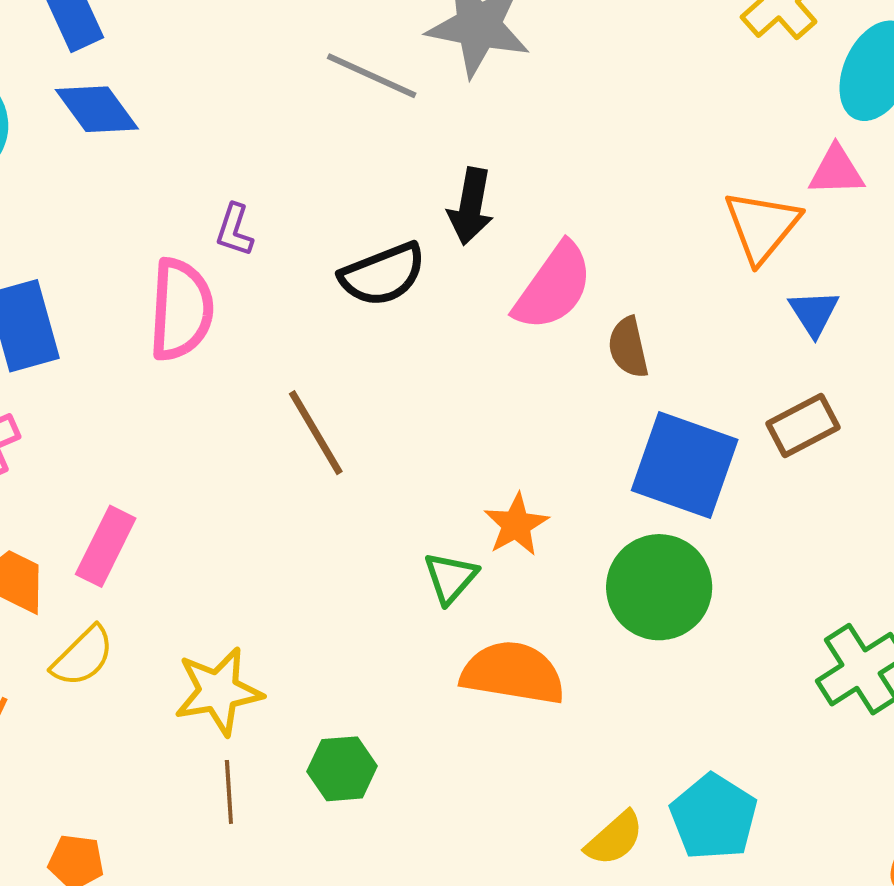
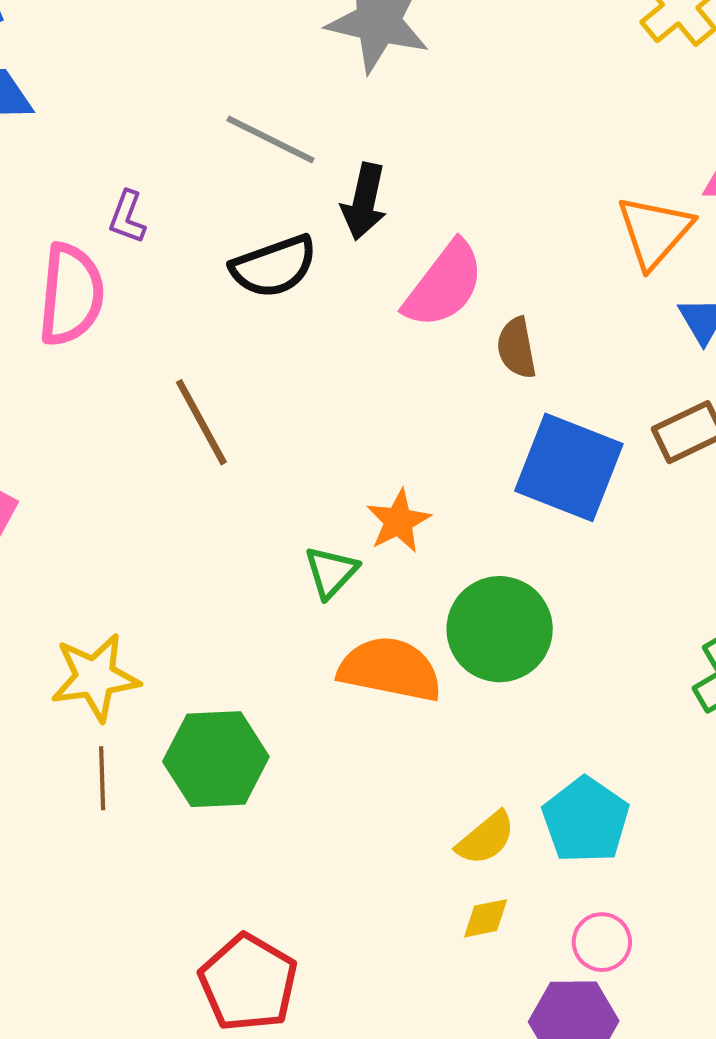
gray line: (372, 76) -> (270, 139), moved
green circle: (659, 587) -> (500, 629), moved
green hexagon: (342, 769) -> (216, 759), size x1.5

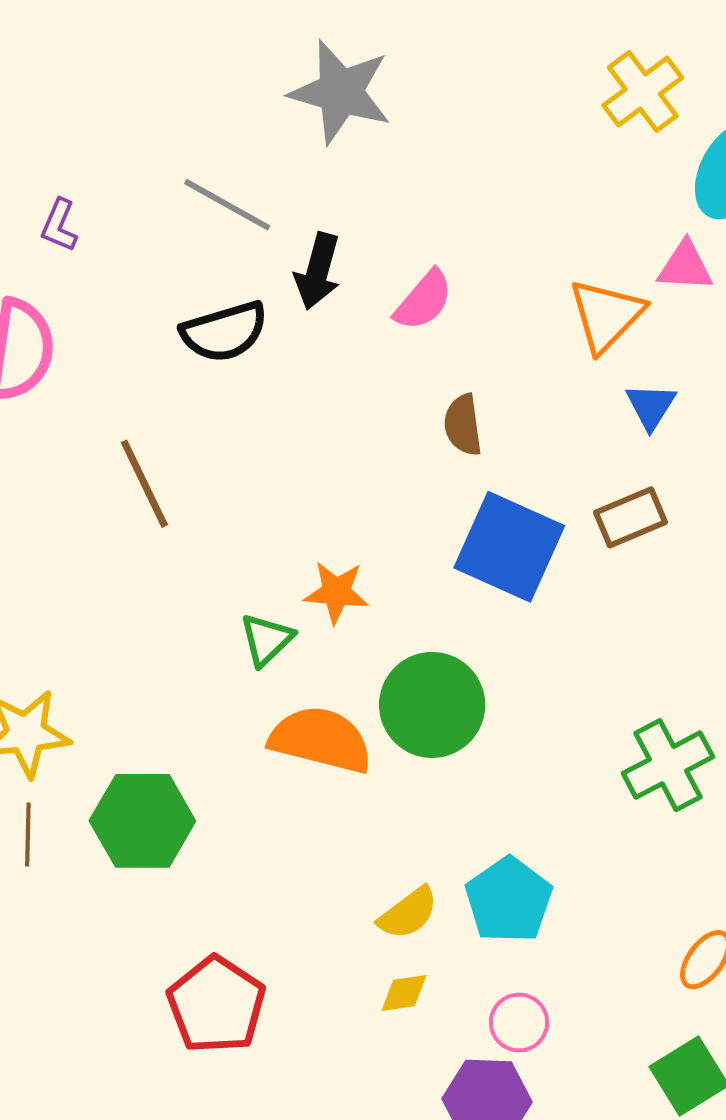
purple L-shape: (127, 217) -> (59, 225), moved
pink semicircle: (444, 285) -> (424, 300), moved, size x0.7
orange star: (398, 521) -> (336, 592), turned 30
red pentagon: (248, 983) -> (216, 1005), moved

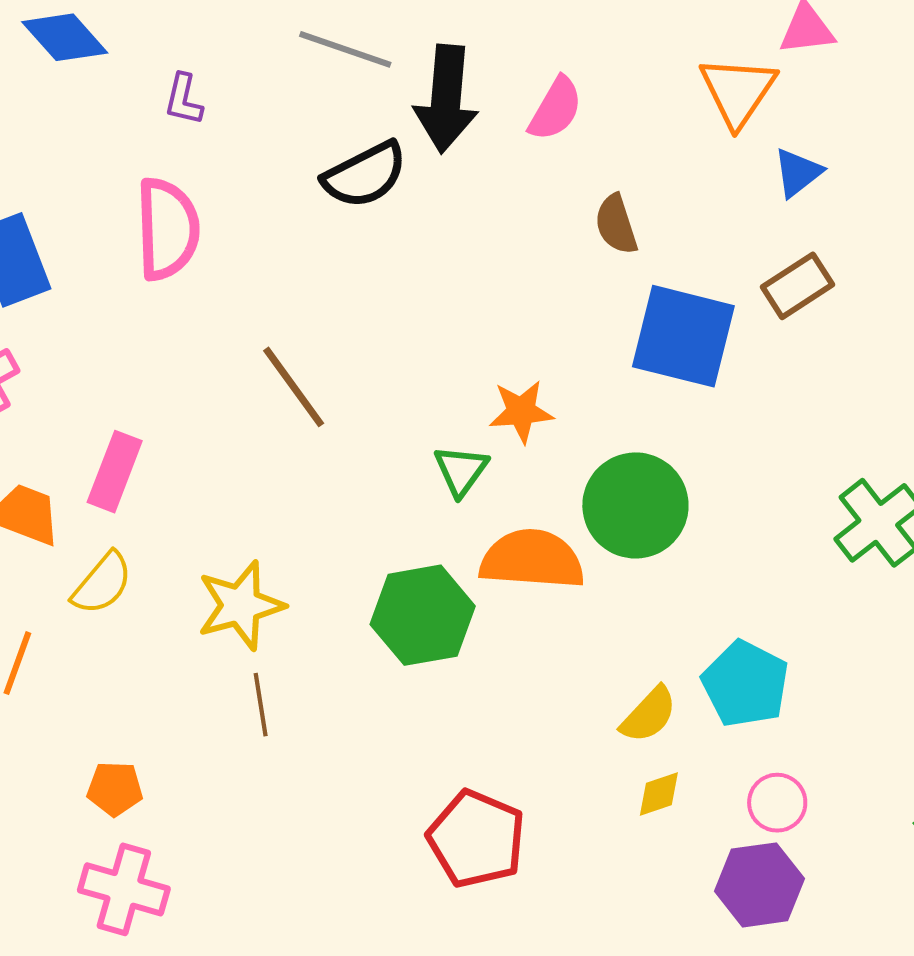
black arrow: (318, 271) -> (446, 99), size x1.4
blue triangle: (651, 406) -> (798, 173), turned 30
brown line: (144, 484) -> (294, 387), moved
green hexagon: (142, 821) -> (423, 615), moved

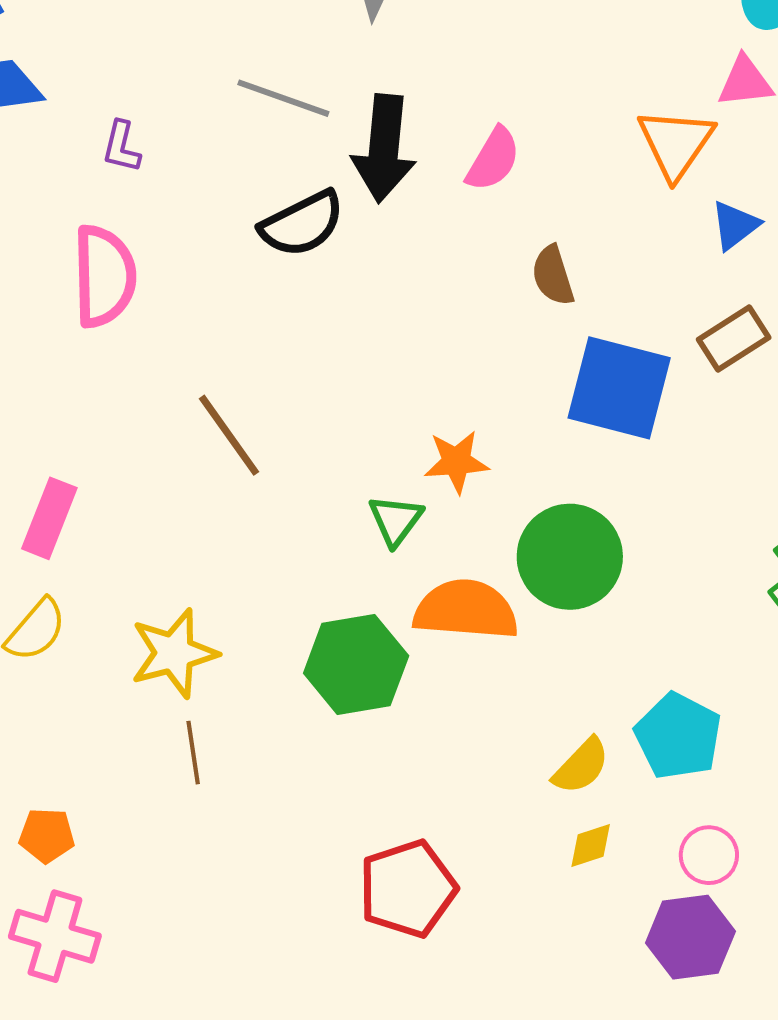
red pentagon: (476, 839) -> (408, 889), turned 30

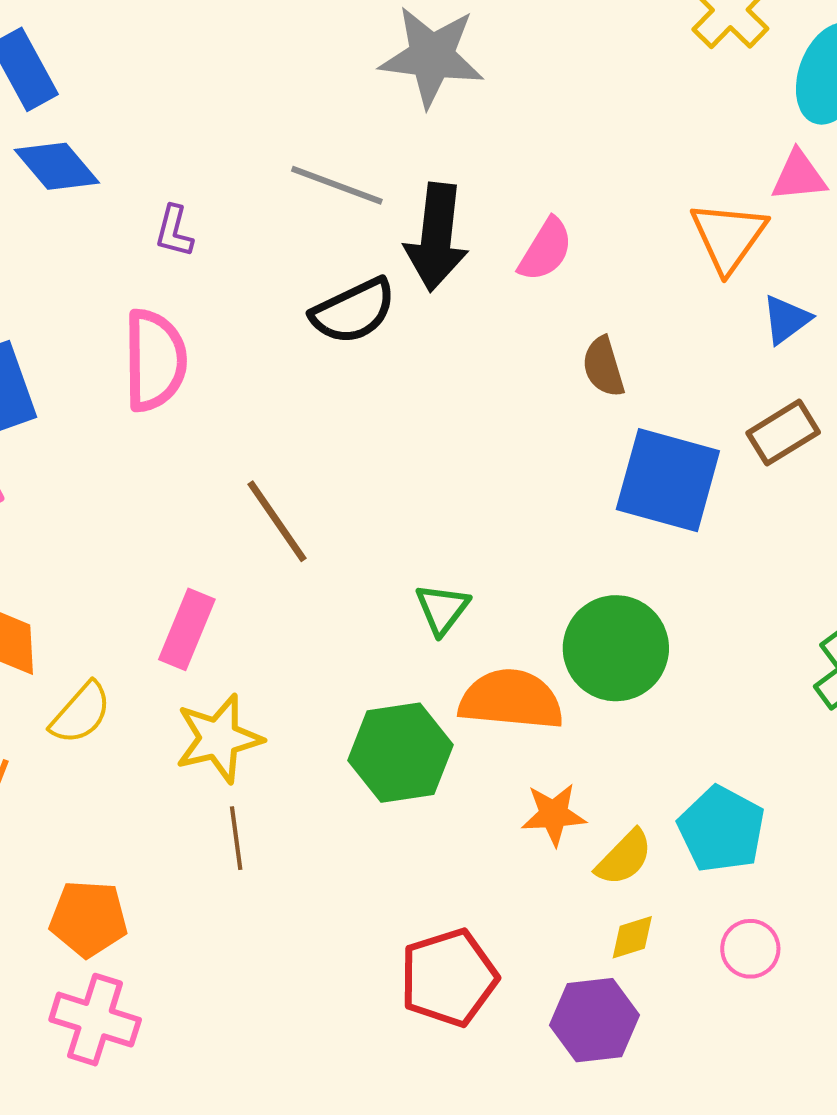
orange star: (456, 462) -> (554, 814), moved
pink rectangle: (49, 518) -> (187, 629), moved
orange pentagon: (47, 835) -> (88, 919), size x1.4
purple hexagon: (690, 937) -> (594, 1020), moved

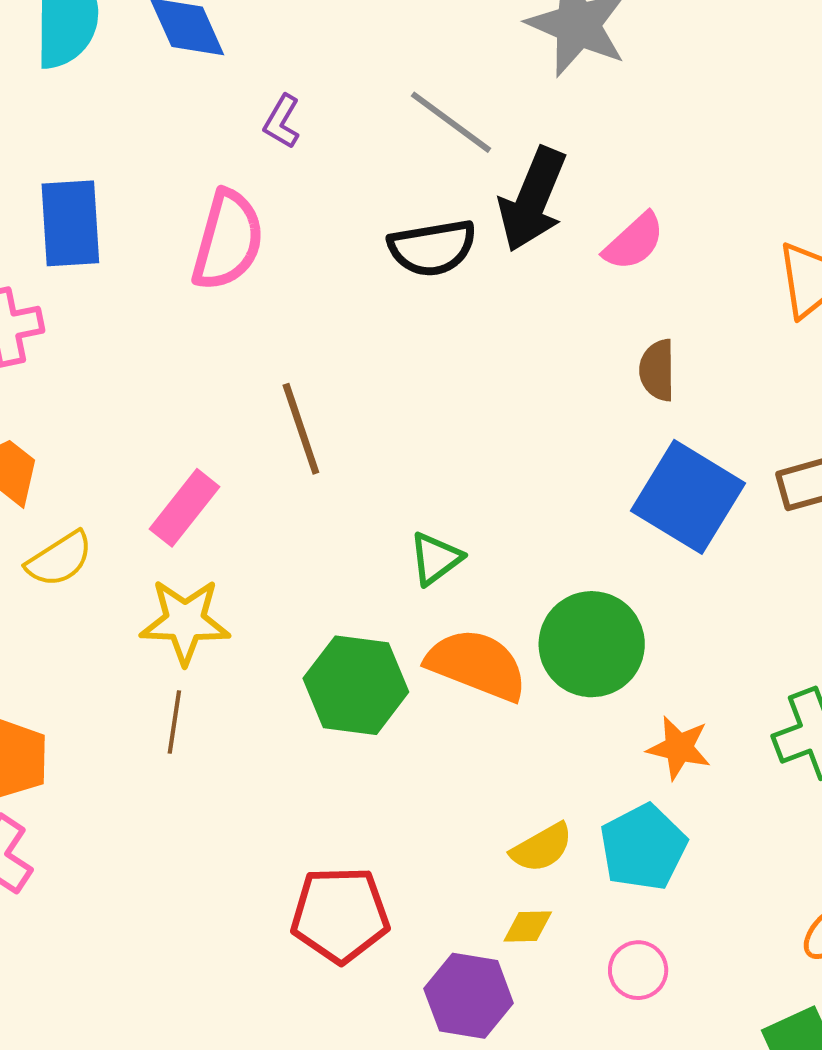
orange star: (554, 814) -> (679, 748), moved

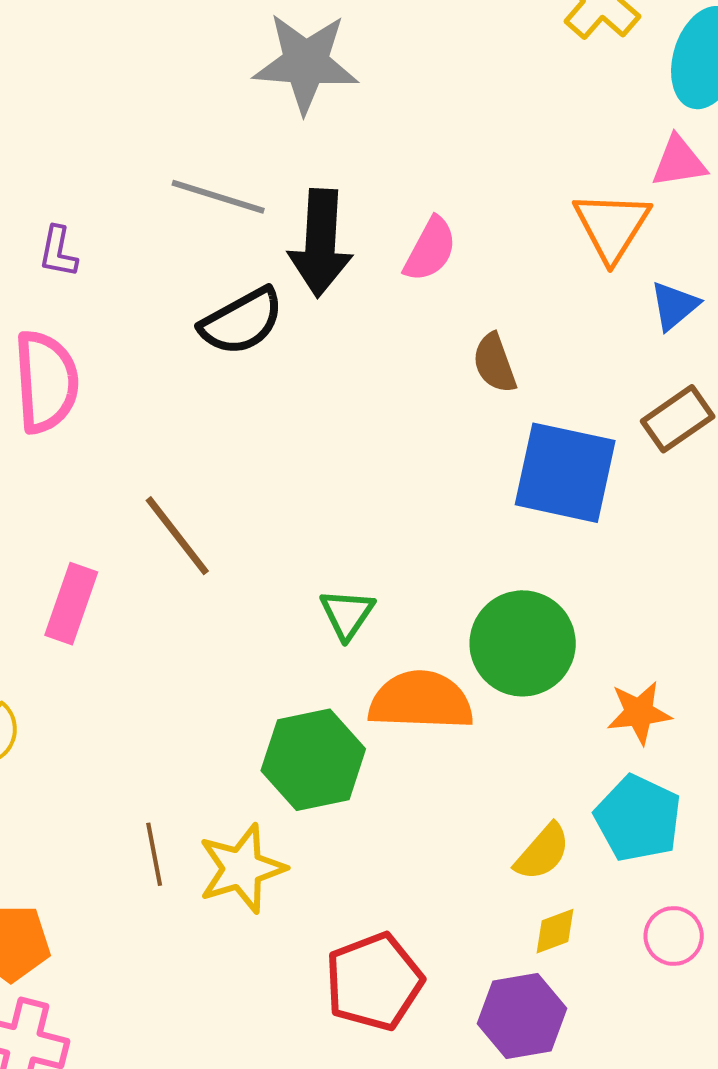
pink rectangle: (184, 508) -> (71, 604), moved
yellow star: (185, 621) -> (242, 869), moved

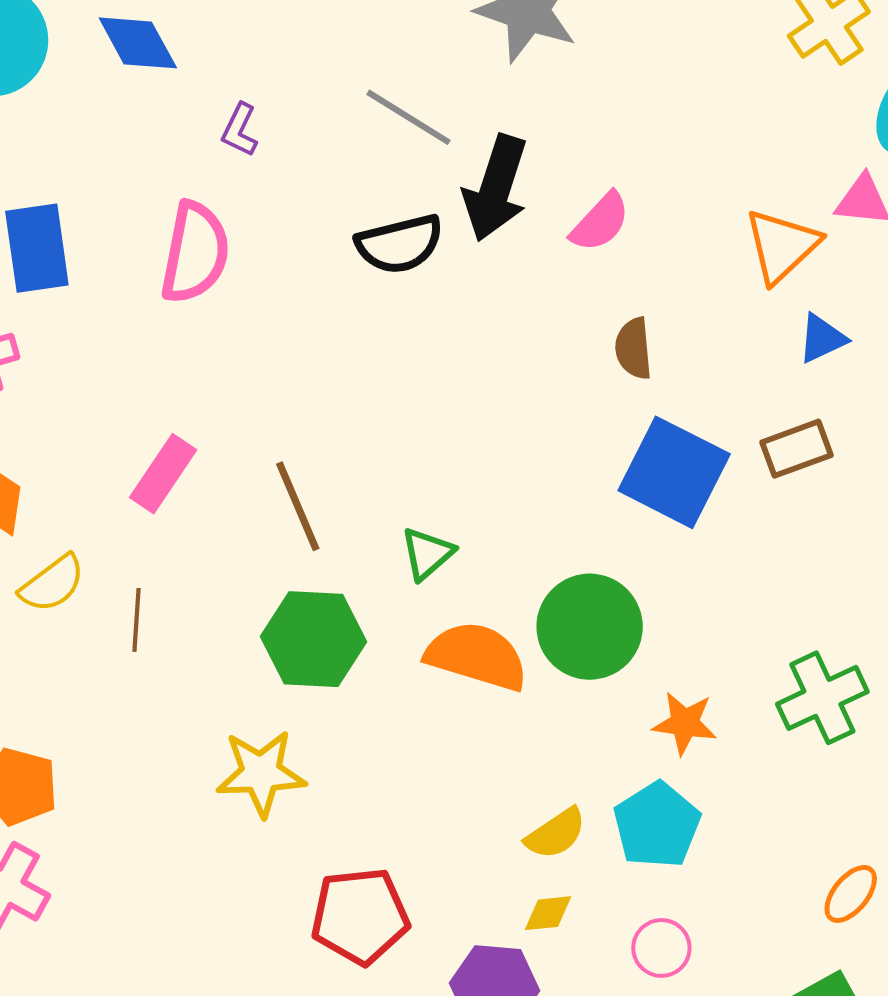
brown line: (177, 536) -> (298, 506), moved
green hexagon: (313, 760) -> (314, 639), moved
brown line: (154, 854) -> (137, 620), moved

